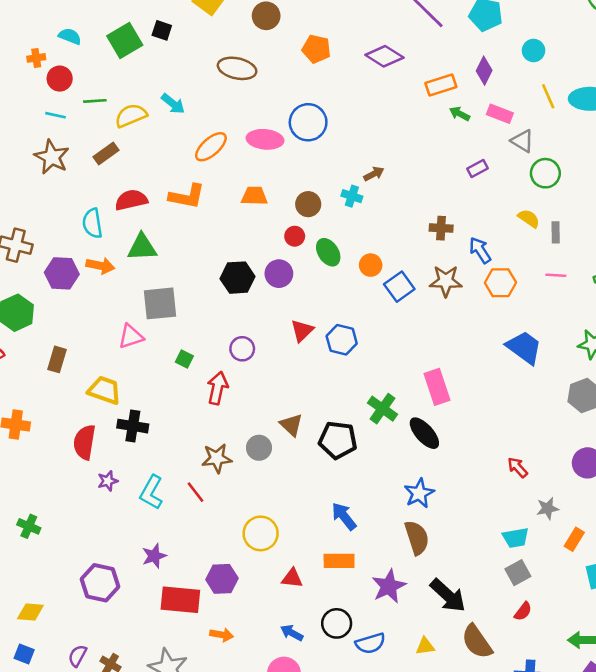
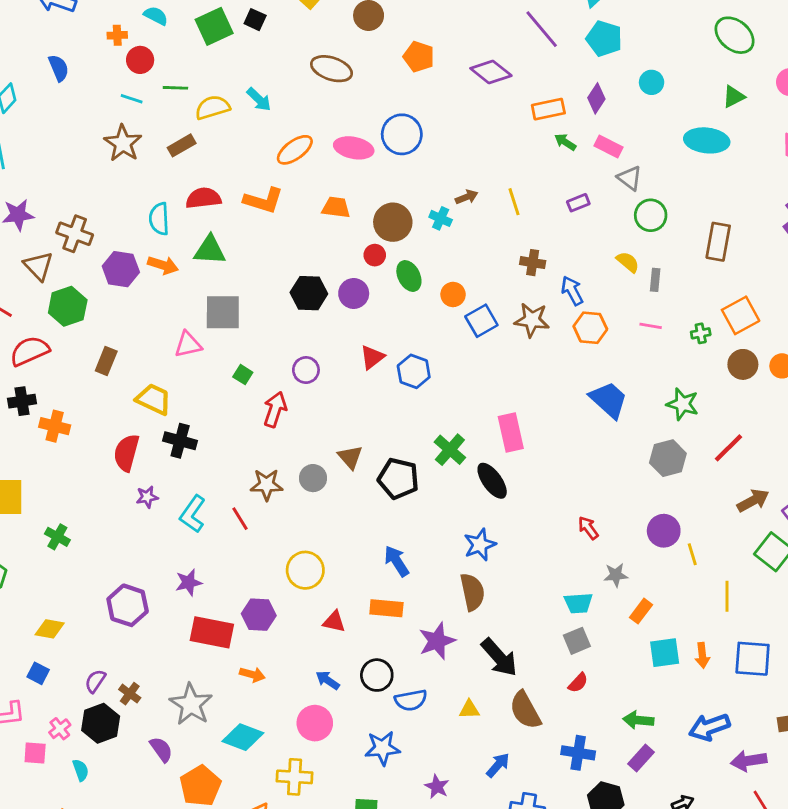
yellow line: (548, 96) -> (514, 202), moved
brown circle: (308, 204) -> (393, 222), size x1.4

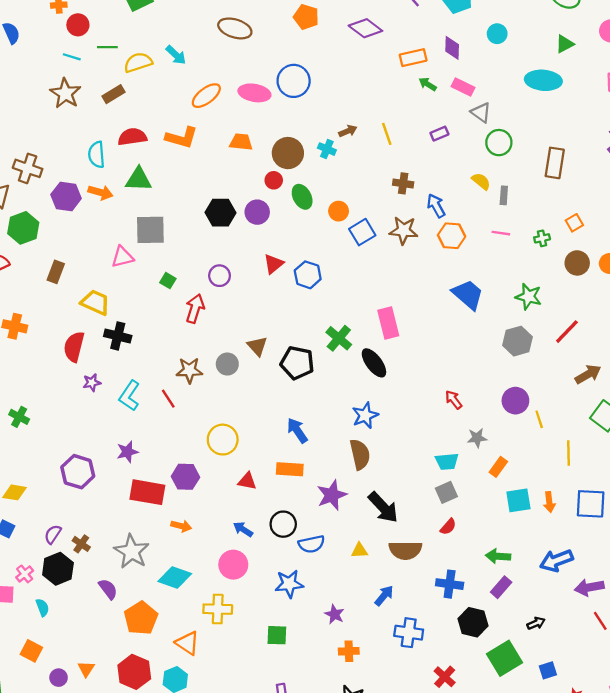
purple diamond: (596, 98) -> (452, 48), turned -30
orange square: (741, 315) -> (574, 223), size x0.6
brown semicircle: (525, 710) -> (405, 550), turned -60

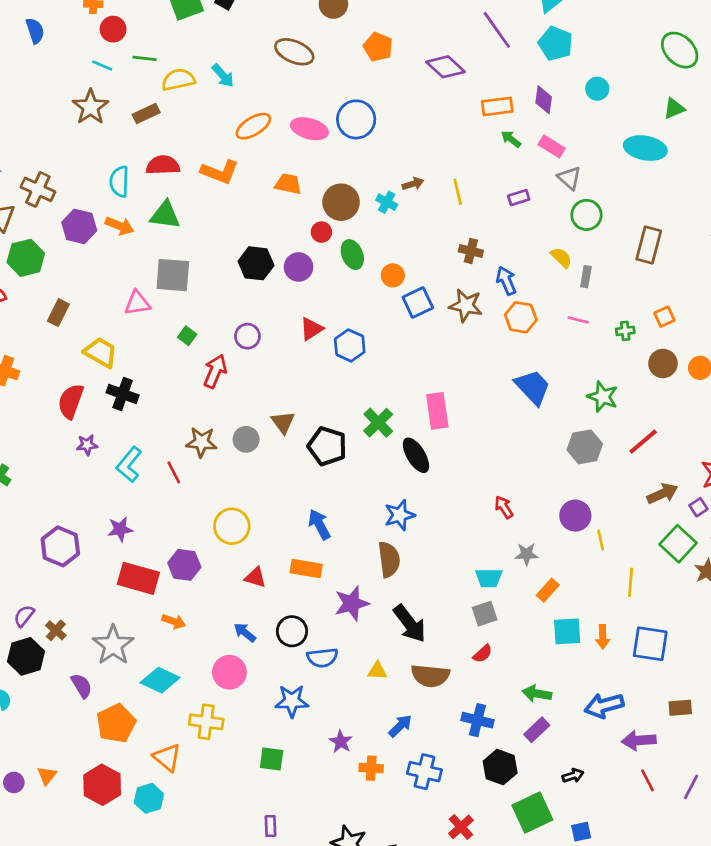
orange cross: (349, 651) -> (371, 768), moved

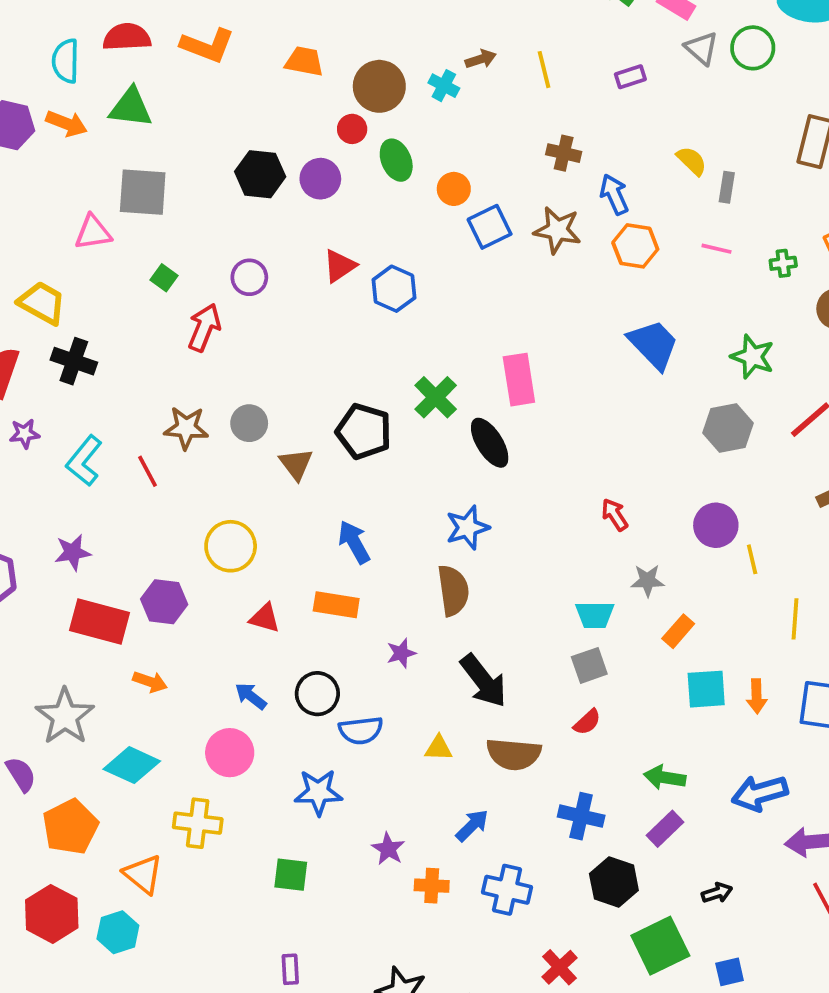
green circle: (586, 215) -> (753, 48), moved
brown triangle: (283, 422) -> (296, 464), moved
purple star: (352, 603) -> (401, 653), size x0.6

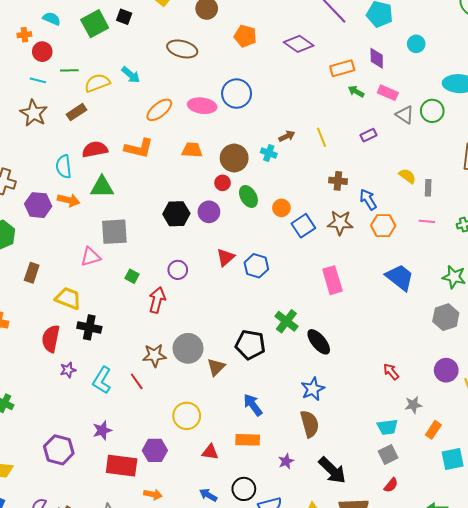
pink rectangle: (519, 380) -> (332, 280), moved
gray circle: (249, 423) -> (188, 348), size x1.5
brown triangle: (296, 464) -> (216, 367), turned 30

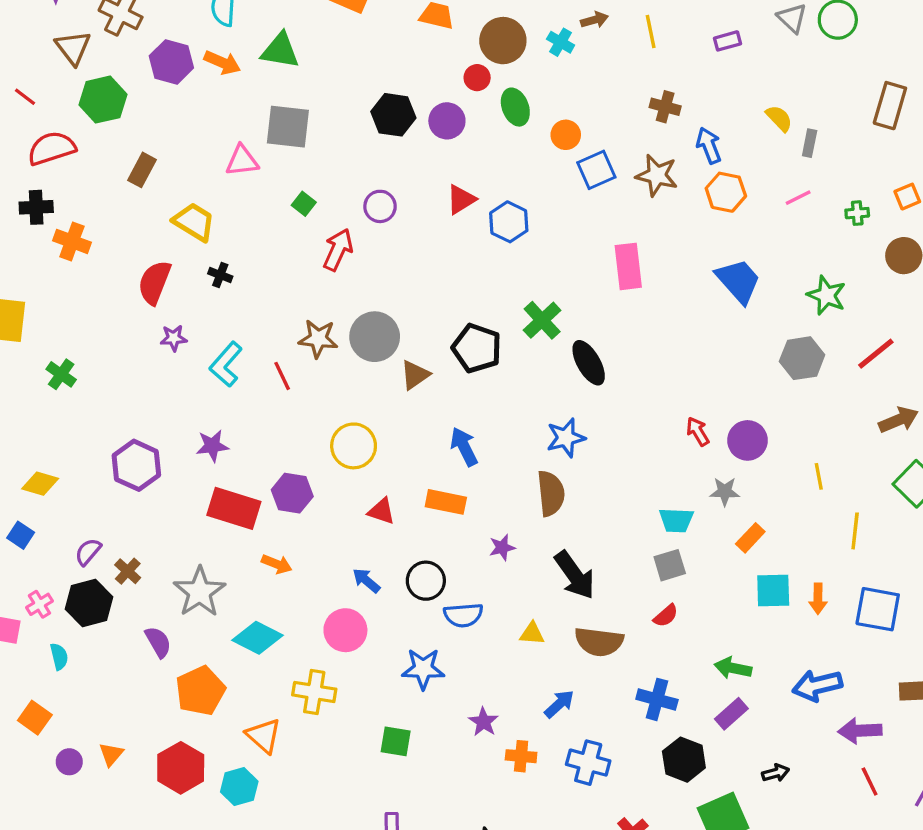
pink line: (427, 221) -> (798, 198), turned -42
black cross: (89, 327) -> (220, 275), size x0.6
purple circle: (446, 370) -> (747, 440), moved

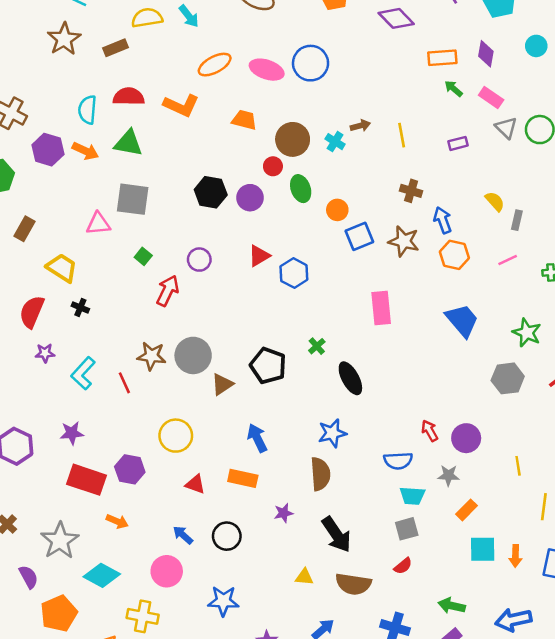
green cross: (542, 320) -> (317, 346), size x0.6
blue semicircle: (463, 615) -> (398, 461), moved

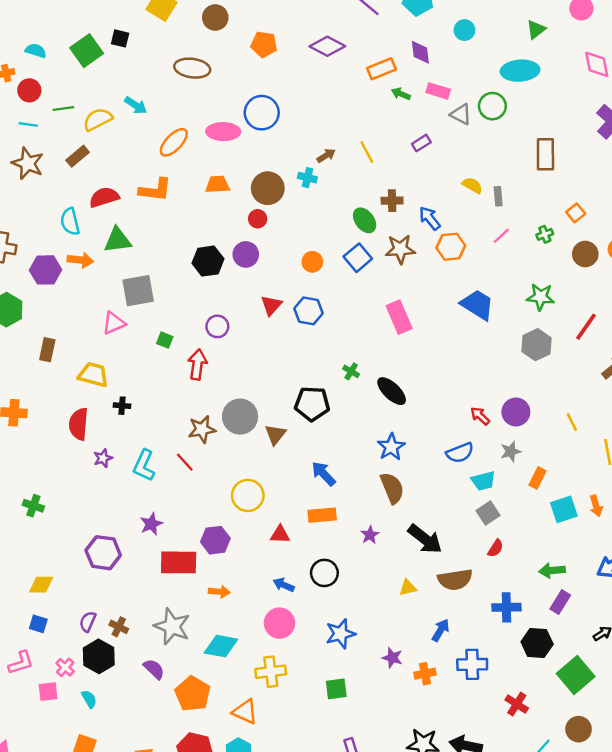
green ellipse: (301, 189) -> (365, 220), moved
orange circle: (337, 210) -> (312, 262), moved

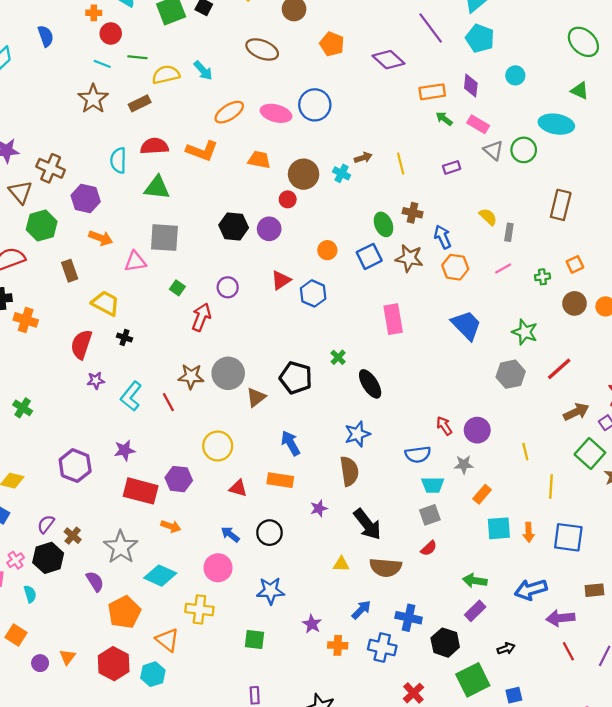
green triangle: (536, 29) -> (580, 91), turned 48
orange arrow: (80, 260) -> (101, 238), moved
brown rectangle: (47, 350) -> (70, 271), turned -45
blue cross: (506, 607) -> (409, 618), moved

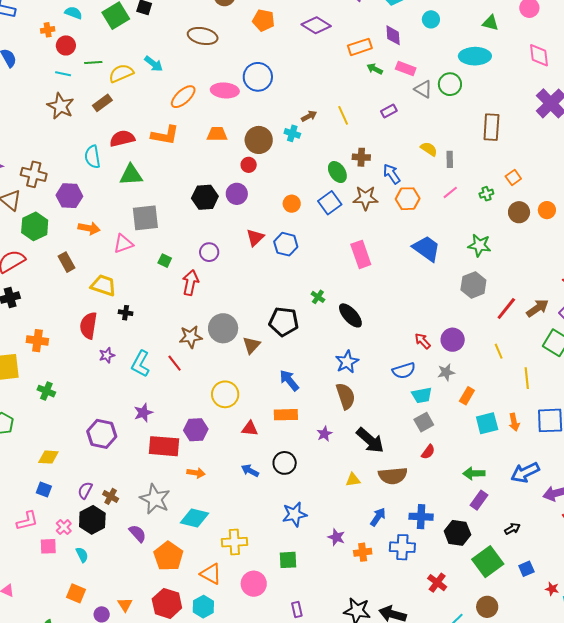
orange cross: (26, 320) -> (37, 341), moved
red line: (559, 369) -> (506, 308), moved
pink circle: (218, 568) -> (254, 584), moved

